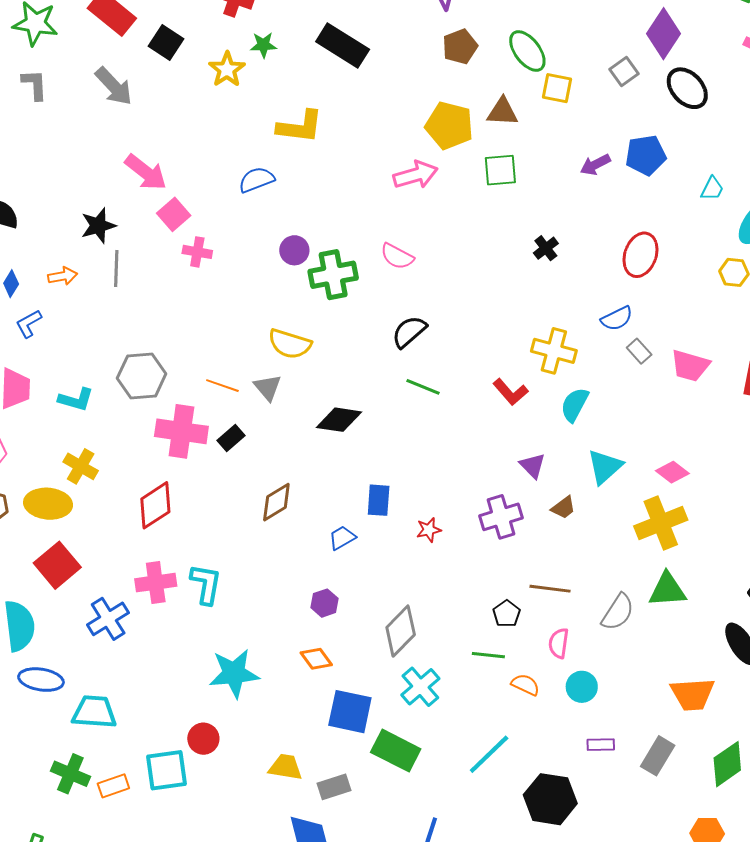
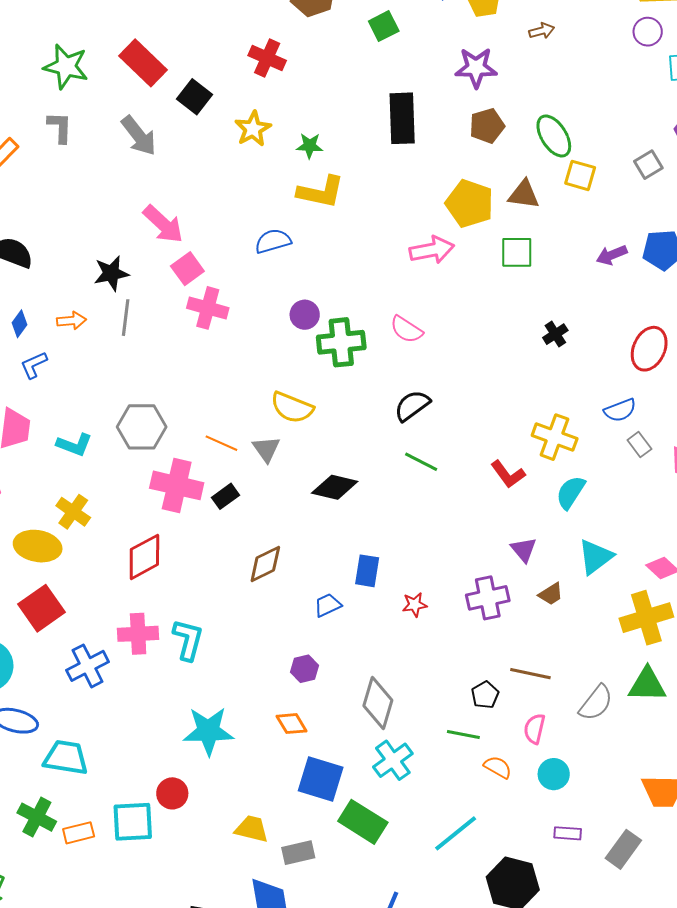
green star: (263, 45) -> (310, 146), moved
black rectangle: (343, 46) -> (402, 118), moved, turned 51
pink cross: (197, 252) -> (208, 308), size x1.4
gray diamond: (401, 631) -> (378, 703), turned -33

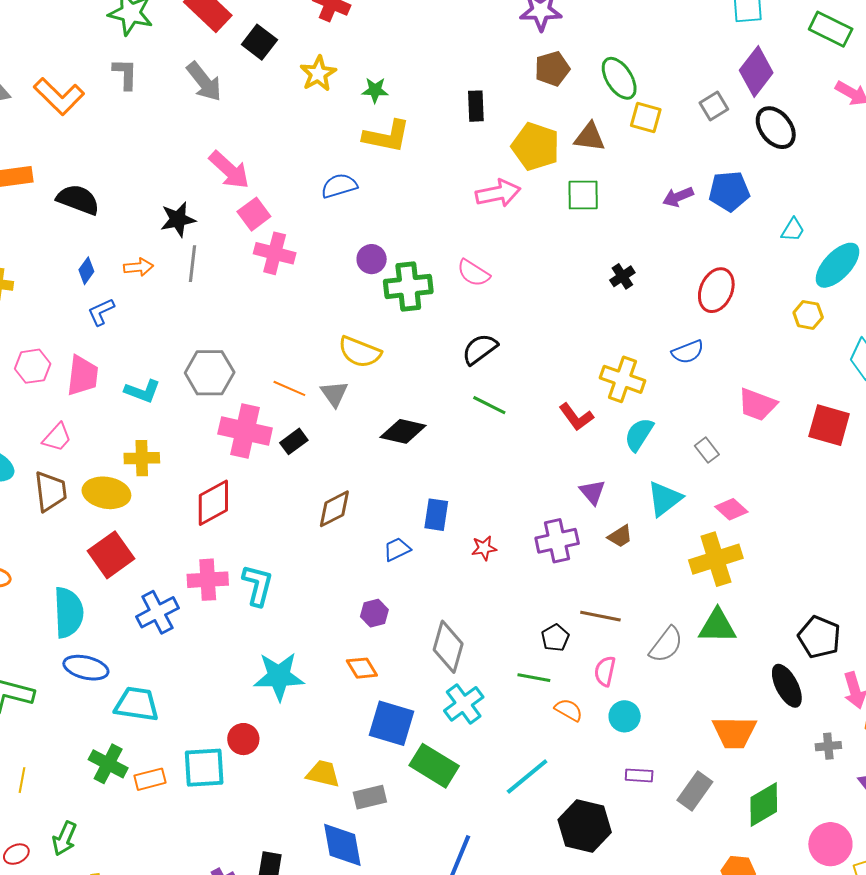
black rectangle: (402, 118) -> (476, 106), moved, size x0.6
gray rectangle: (639, 445) -> (707, 450), moved
yellow cross: (73, 512) -> (142, 458), turned -36

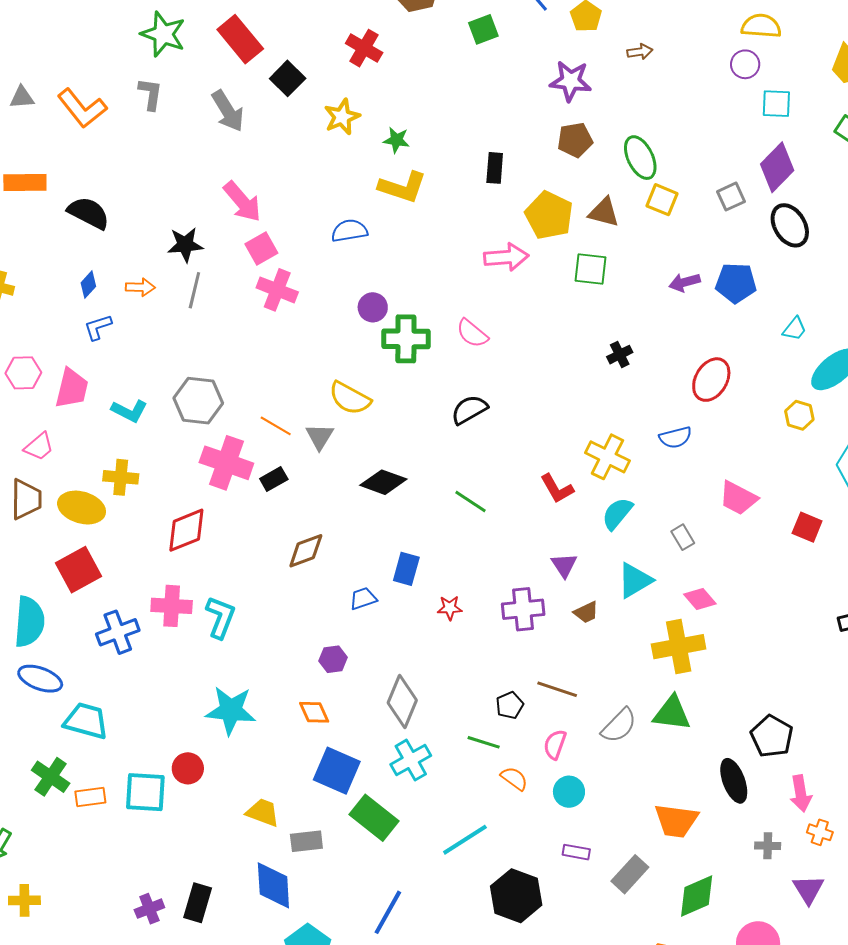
green line: (489, 405) -> (471, 502), moved
red square: (829, 425) -> (807, 527), size x0.7

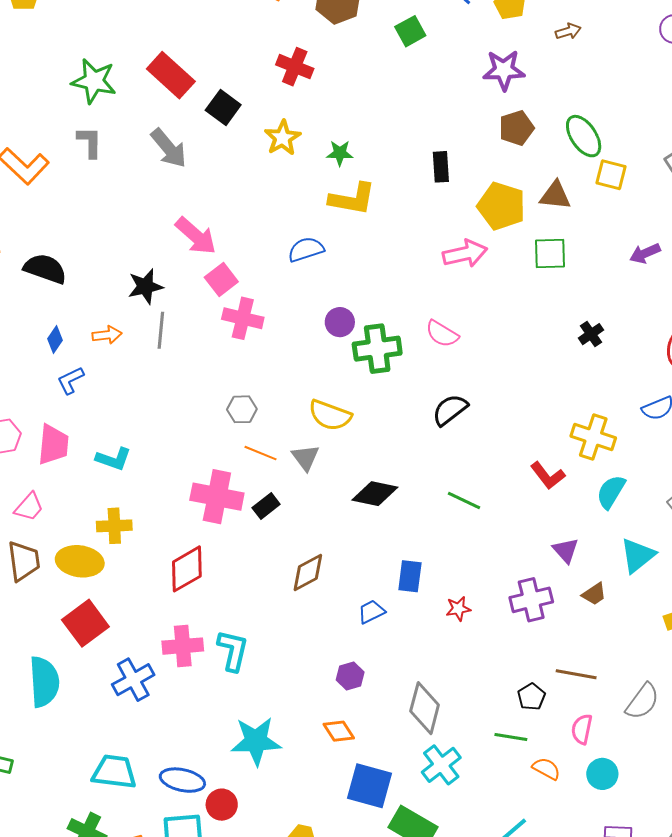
gray hexagon: (198, 401) -> (242, 409), moved, size x0.6
blue ellipse: (40, 679) -> (182, 780), moved

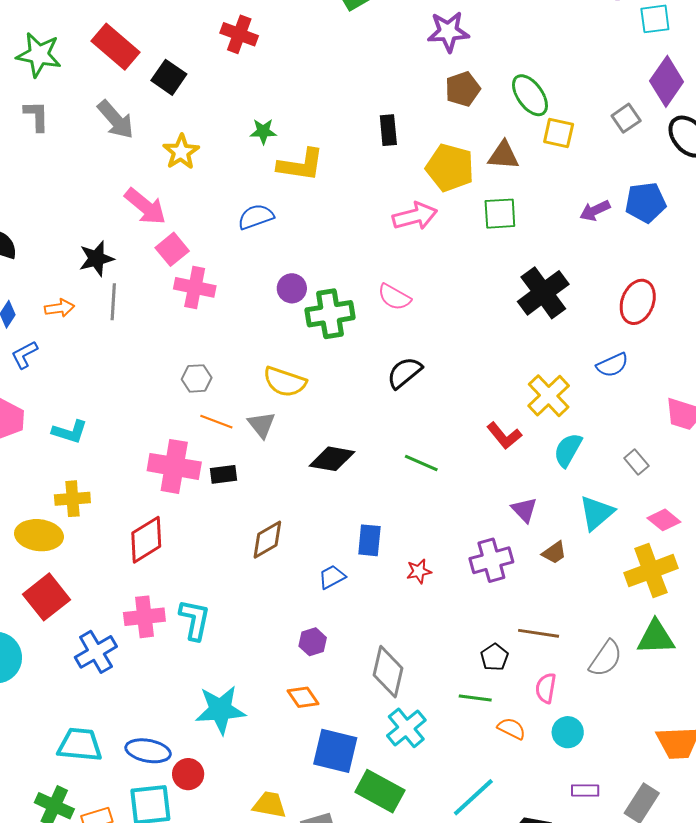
yellow star: (283, 138) -> (181, 152), moved
green star: (340, 153) -> (263, 131), moved
black cross: (591, 334) -> (543, 293), size x2.0
yellow cross: (593, 437) -> (549, 396), turned 30
black rectangle: (266, 506) -> (224, 474), turned 32

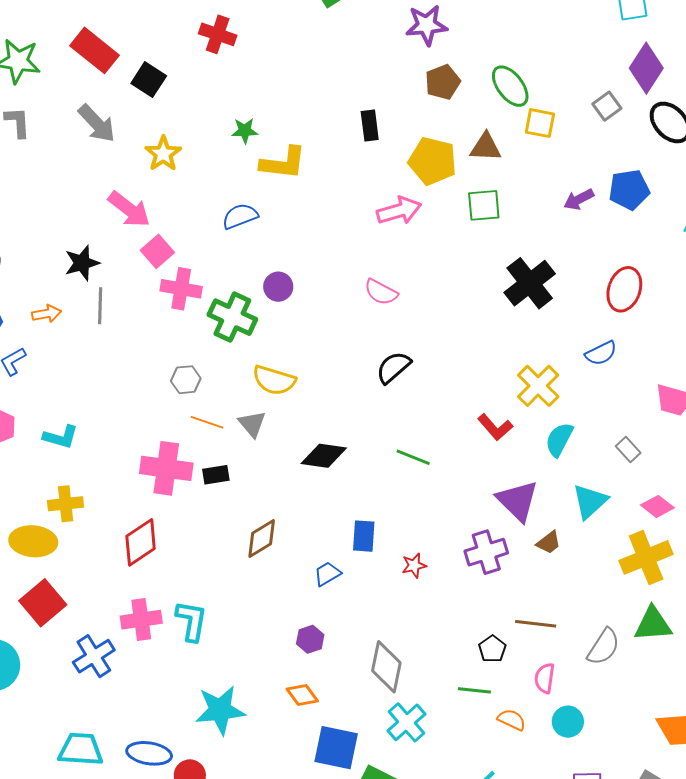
green cross: (330, 314) -> (232, 317), moved, turned 36
purple triangle: (524, 510) -> (518, 501), size x1.6

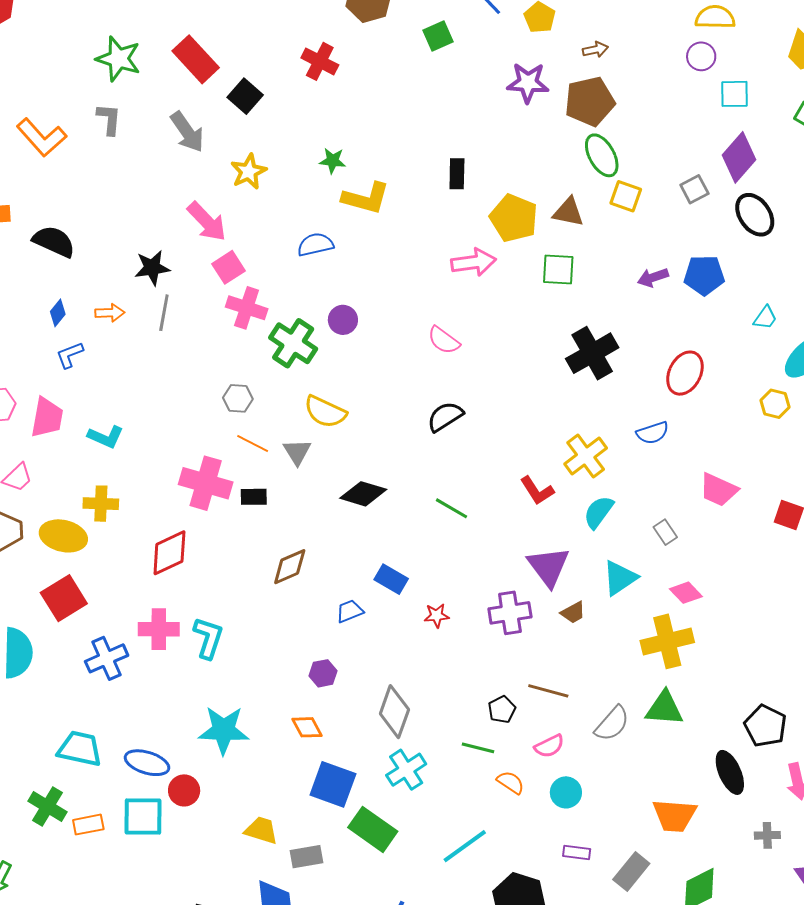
brown pentagon: (443, 82) -> (590, 101), moved, size x1.4
blue rectangle: (364, 536) -> (391, 579), turned -72
pink semicircle: (545, 678) -> (549, 746), turned -132

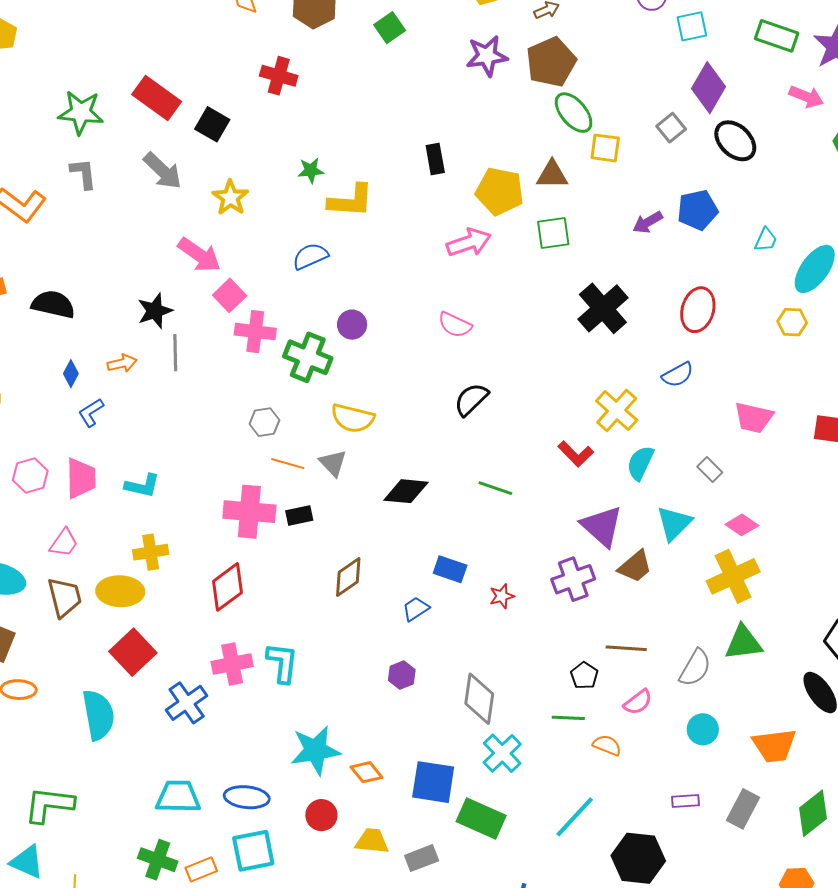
brown trapezoid: (573, 612) -> (635, 566), size x1.4
orange diamond: (307, 727) -> (366, 772), moved
red circle: (184, 790) -> (321, 815), moved
cyan circle: (566, 792) -> (703, 729), moved

